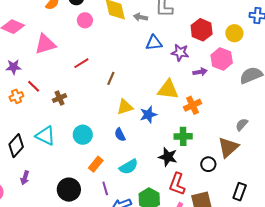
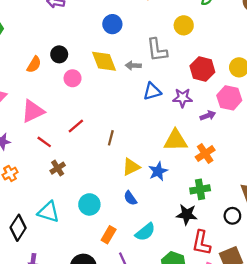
red line: (34, 86) -> (44, 142), moved

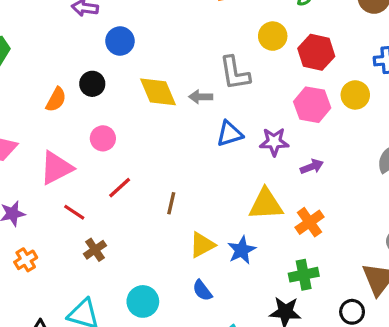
blue circle: (112, 24) -> (120, 41), moved
red hexagon: (202, 69) -> (316, 52), moved
pink circle: (73, 78) -> (103, 138), moved
pink hexagon: (229, 98) -> (312, 105), moved

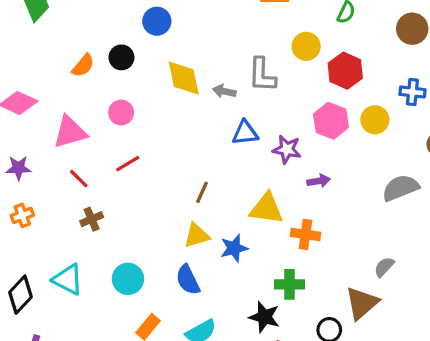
brown line: (171, 203) -> (202, 192), moved
orange cross: (309, 222) -> (305, 234), turned 32
blue semicircle: (202, 290) -> (188, 280), size x1.4

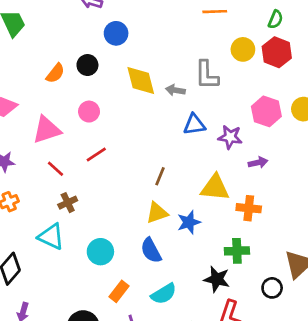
red hexagon: (345, 71) -> (277, 52), moved
cyan triangle: (68, 279) -> (51, 237), moved

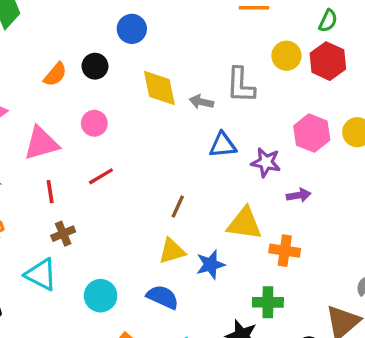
red line: (56, 169) -> (50, 192), turned 36
blue semicircle: (151, 250) -> (163, 297), turned 140

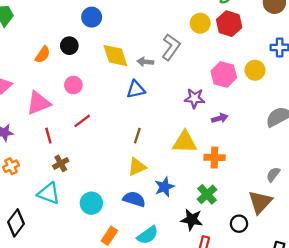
gray L-shape: (241, 85) -> (171, 47), turned -140
blue triangle: (223, 145) -> (136, 89), moved
blue star: (211, 265) -> (164, 187), moved
green cross: (268, 302) -> (207, 194), turned -36

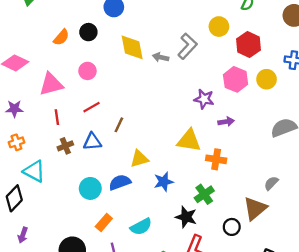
red hexagon: (229, 24) -> (249, 45), moved
blue triangle: (136, 89) -> (92, 142), moved
brown line: (137, 136) -> (119, 125), moved
cyan triangle: (49, 193) -> (34, 171), moved
blue semicircle: (134, 199) -> (120, 182), moved, turned -45

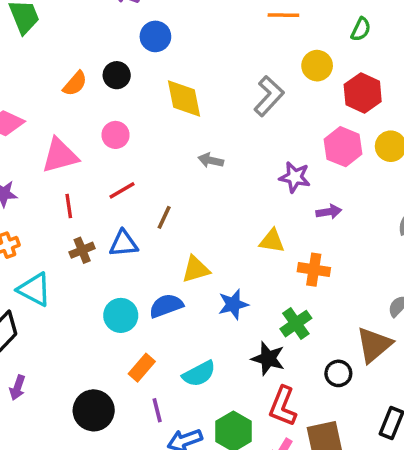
gray arrow: (161, 57) -> (211, 160), moved
yellow triangle: (189, 140) -> (272, 241), size x0.7

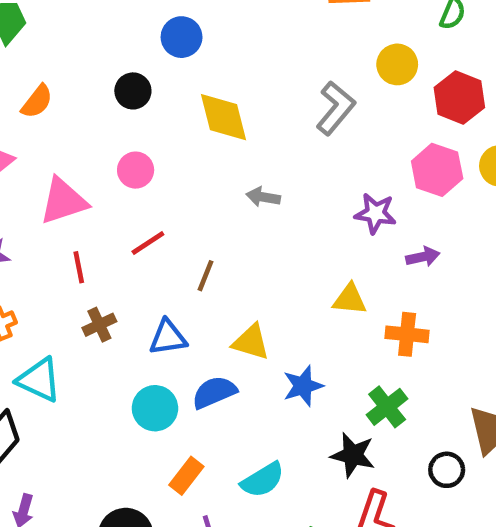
orange semicircle: (75, 84) -> (37, 101), moved
blue triangle: (124, 244) -> (168, 337), moved
yellow triangle: (196, 269) -> (251, 342), turned 36

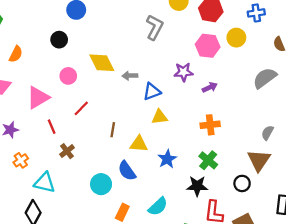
yellow diamond: (223, 117) -> (102, 63), moved
brown line: (206, 276) -> (113, 130), moved
yellow triangle: (350, 299) -> (160, 117), moved
blue triangle: (168, 337) -> (152, 92), moved
blue semicircle: (214, 392) -> (127, 171), turned -90

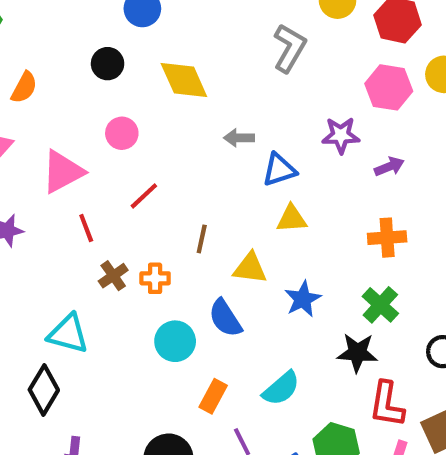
yellow diamond: (102, 63) -> (184, 80), moved
orange cross: (21, 160) -> (155, 278), moved, turned 32

